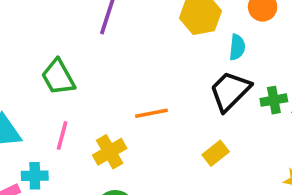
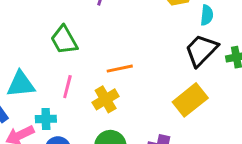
orange line: (151, 113) -> (120, 69), moved
yellow rectangle: (216, 153) -> (190, 100), size x1.6

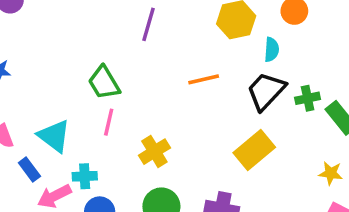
orange line: (120, 69) -> (204, 79), moved
cyan triangle: (21, 84) -> (54, 136), turned 44
pink line: (67, 87) -> (109, 122), moved

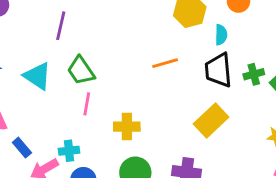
purple line: (148, 24) -> (61, 26), moved
black trapezoid: (266, 91) -> (218, 70), turned -45
cyan triangle: (54, 136) -> (37, 76), moved
yellow cross: (154, 152) -> (127, 127), turned 35

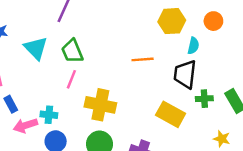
green cross: (254, 74) -> (204, 99), moved
yellow rectangle: (211, 120) -> (171, 114), turned 60
yellow cross: (127, 127) -> (100, 105), size x1.4

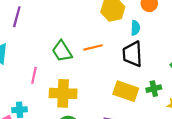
green trapezoid: (72, 51) -> (62, 51), moved
green cross: (204, 99) -> (154, 89), moved

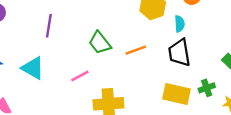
green trapezoid: (62, 51) -> (100, 43), moved
pink line: (34, 75) -> (80, 76), moved, turned 56

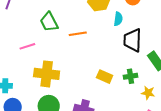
black trapezoid: (179, 53) -> (133, 40), moved
yellow rectangle: (176, 94) -> (105, 77), size x0.7

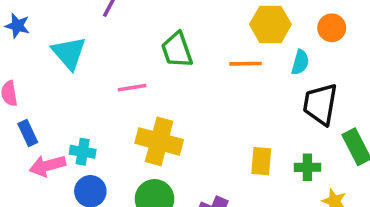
orange line: (78, 34) -> (245, 64), moved
yellow rectangle: (105, 77) -> (261, 161), turned 63

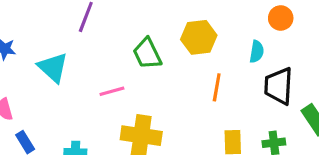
yellow hexagon: (270, 24) -> (199, 37), moved
orange line: (245, 64) -> (217, 87), moved, turned -72

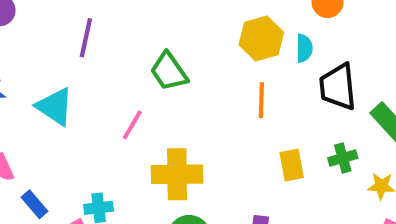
yellow hexagon: (199, 37) -> (261, 38), moved
pink line: (112, 91) -> (132, 125), turned -35

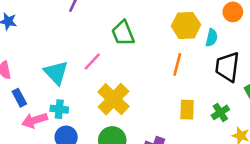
cyan triangle: (55, 107) -> (56, 73), moved
green cross: (343, 158) -> (220, 112), turned -30
yellow cross: (177, 174) -> (113, 99), turned 32

